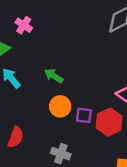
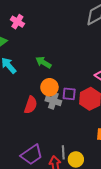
red semicircle: (16, 137) -> (31, 105), moved
gray cross: (61, 154) -> (53, 101), moved

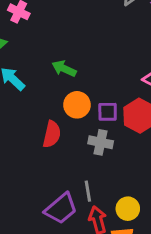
gray cross: (53, 101) -> (101, 142), moved
gray line: (63, 152) -> (88, 191), moved

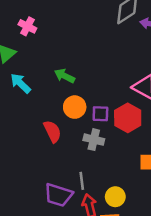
red semicircle: (52, 134) -> (52, 131), turned -40
purple trapezoid: (61, 209) -> (58, 195), turned 56

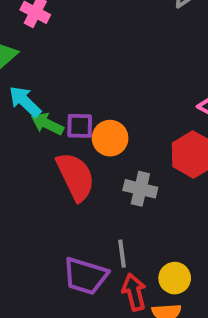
green arrow: (65, 76) -> (47, 124), moved
purple square: (100, 114) -> (80, 126), moved
red semicircle: (52, 131) -> (76, 177), size x1.4

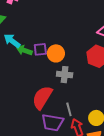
red semicircle: (76, 177) -> (42, 97), moved, turned -115
gray cross: (140, 189) -> (65, 75), moved

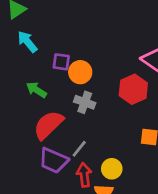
green arrow: (24, 50) -> (36, 90), moved
gray line: (69, 109) -> (79, 149), turned 40

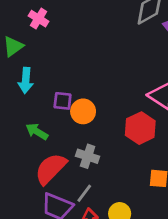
cyan arrow: (27, 42) -> (26, 80), turned -135
gray cross: (85, 102) -> (88, 156), moved

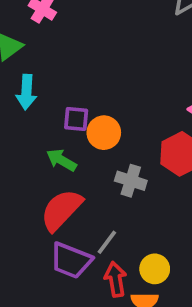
green arrow: (37, 132) -> (61, 160), moved
gray cross: (88, 156) -> (131, 181), moved

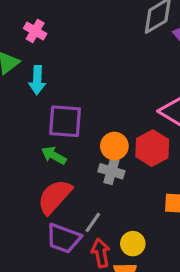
cyan arrow: (26, 92) -> (37, 80), moved
purple square: (76, 119) -> (65, 121), size x1.6
orange circle: (104, 133) -> (114, 146), moved

